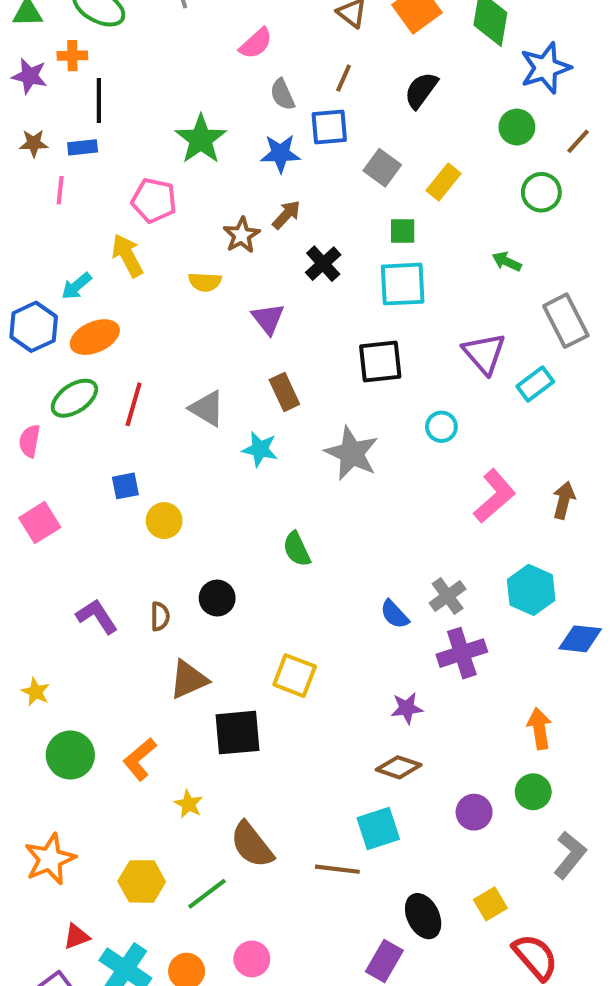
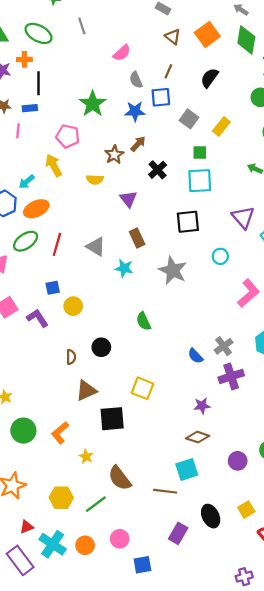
purple L-shape: (97, 616) -> (37, 318), moved
purple rectangle: (384, 961) -> (178, 533), moved

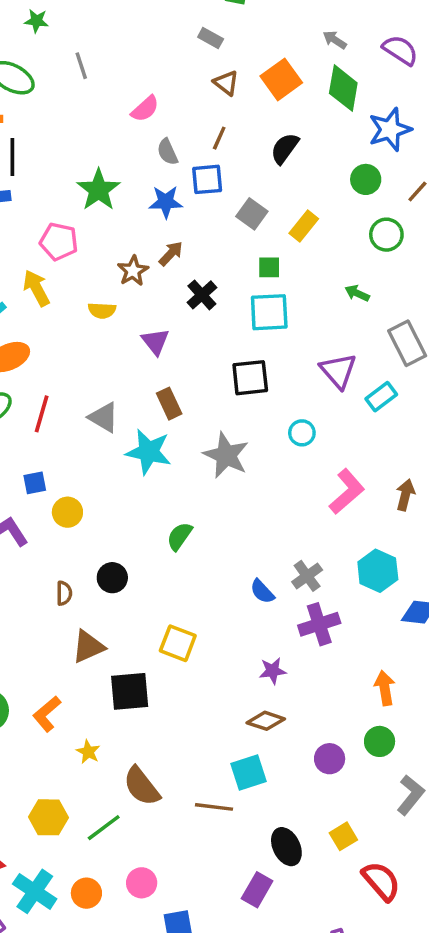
cyan star: (124, 268) -> (149, 452), size x1.5
green semicircle: (144, 321) -> (180, 536), turned 60
purple rectangle: (178, 533) -> (257, 890), moved

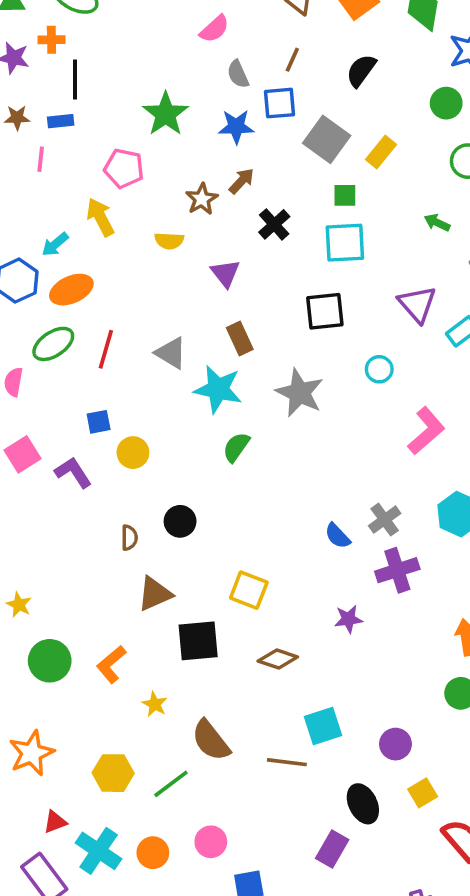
gray square: (252, 214) -> (327, 139), size x1.4
green semicircle: (180, 536) -> (236, 447), moved
brown diamond: (266, 721) -> (278, 659), moved
purple circle: (330, 759) -> (395, 744), moved

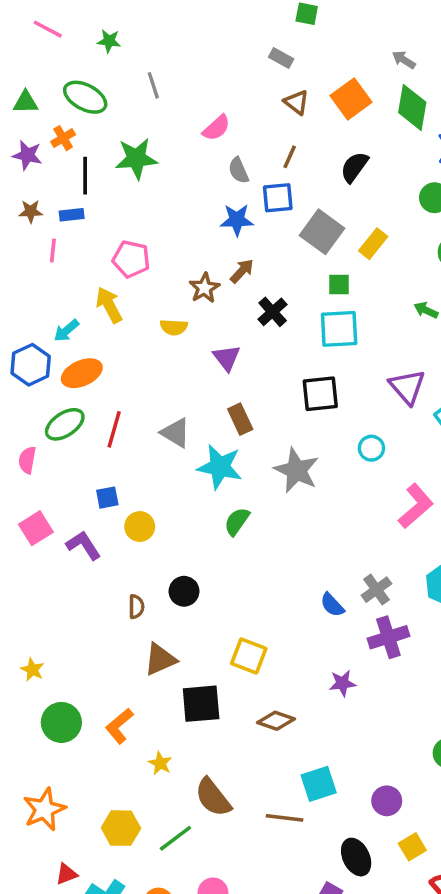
orange cross: (51, 40) -> (63, 138), turned -30
green star: (166, 114) -> (136, 159), moved, turned 30

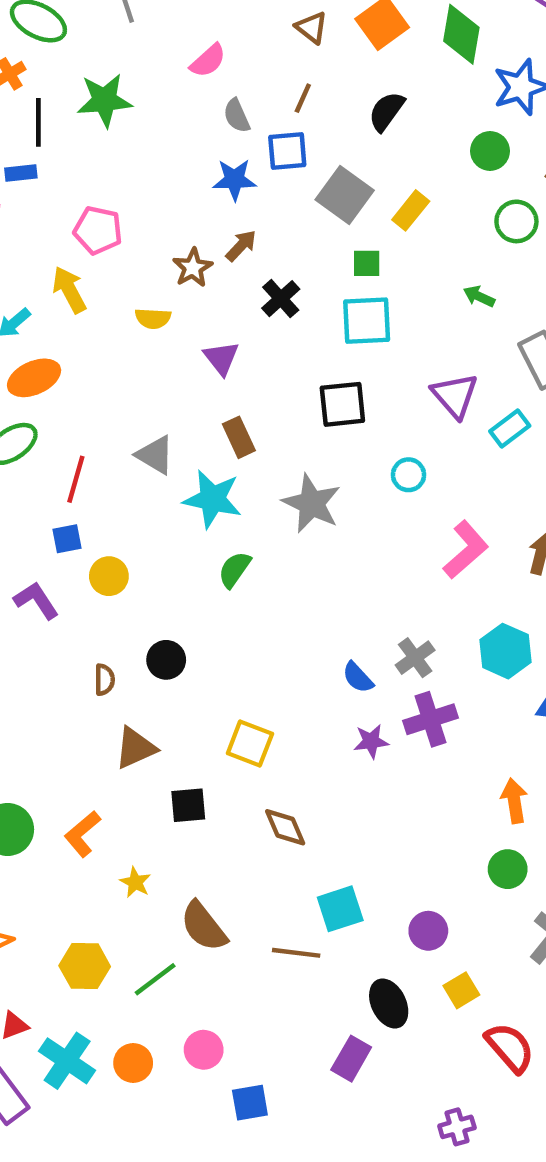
red line: (114, 429) -> (76, 479), moved
purple star: (342, 683) -> (371, 741), moved
black square: (201, 704) -> (188, 805), size x0.7
brown diamond: (276, 721) -> (285, 827), turned 48

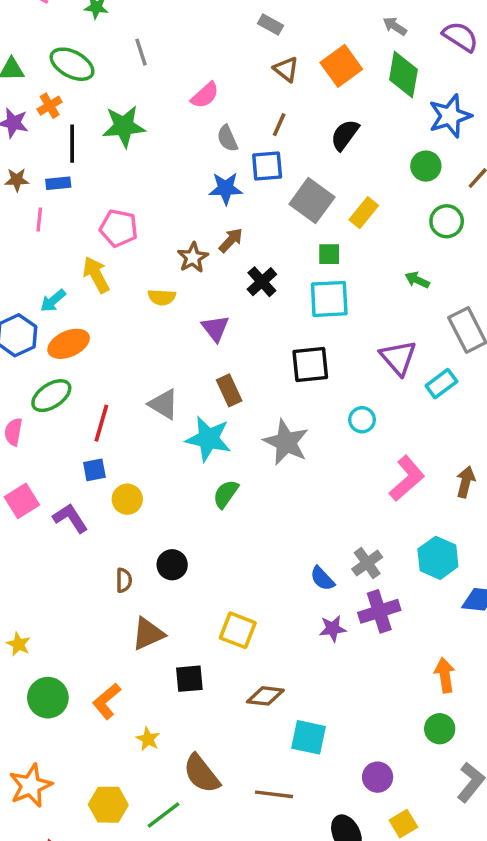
brown diamond: (285, 827) -> (265, 696), turned -60
cyan square: (340, 909) -> (309, 737), moved, turned 30

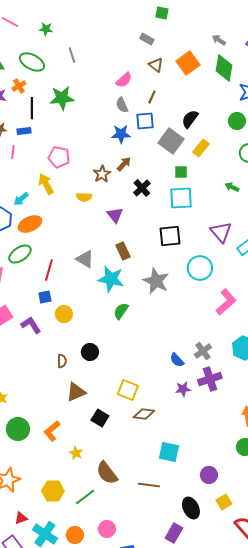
pink semicircle: (205, 95) -> (124, 80), moved
black semicircle: (345, 135) -> (190, 119), moved
cyan circle: (362, 420) -> (200, 268), size x1.6
black square: (189, 679) -> (100, 418), turned 36
brown diamond: (265, 696) -> (144, 414), moved

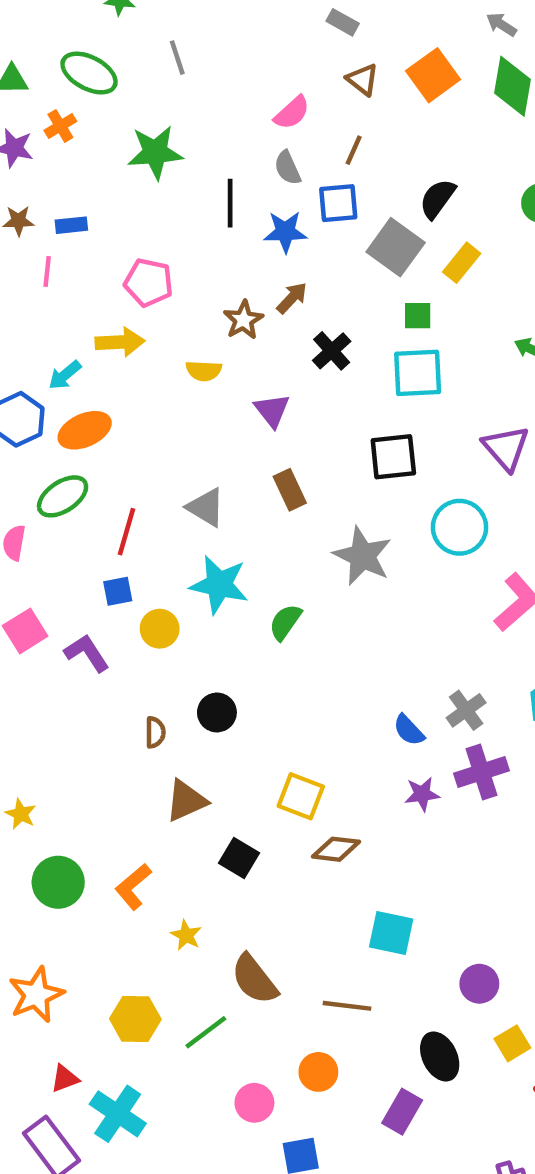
black line: (32, 108) -> (230, 203), moved
yellow arrow: (46, 184) -> (120, 342), turned 115
cyan star: (111, 279) -> (219, 585), moved
orange circle: (75, 535) -> (318, 1072), moved

